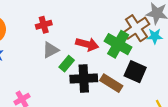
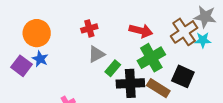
red arrow: (87, 44) -> (141, 31), moved
green cross: (118, 44) -> (151, 58), moved, turned 30

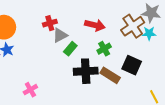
gray triangle: (96, 54) -> (60, 35), moved
green cross: (151, 58) -> (104, 49), size x0.6
green rectangle: (113, 68) -> (70, 49), moved

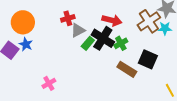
black cross: (86, 71) -> (103, 38), moved, turned 35

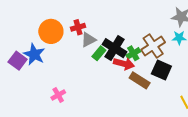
red arrow: (112, 20) -> (124, 64), moved
brown cross: (149, 21) -> (153, 46), moved
orange circle: (23, 22) -> (51, 31), moved
blue star: (26, 44) -> (34, 54), size x1.5

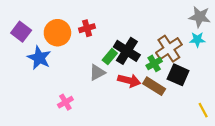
gray triangle: (88, 40) -> (97, 73), moved
green cross: (133, 53) -> (154, 63), moved
purple square: (18, 61) -> (21, 32), moved
red arrow: (124, 64) -> (129, 80), moved

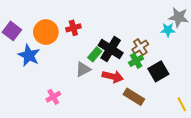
cyan star: (197, 40) -> (168, 30), moved
brown cross: (169, 49) -> (140, 47), moved, size x0.7
black square: (178, 75) -> (158, 71), turned 36
brown rectangle: (154, 86) -> (134, 97), moved

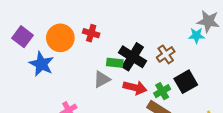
red cross: (73, 28) -> (91, 33), turned 32
green rectangle: (95, 54) -> (115, 63), turned 56
green cross: (136, 61) -> (162, 91), moved

